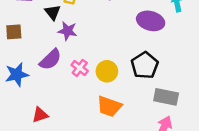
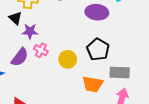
pink cross: (80, 68) -> (41, 50), moved
orange trapezoid: (109, 106) -> (93, 84), moved

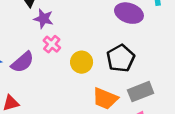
purple semicircle: (20, 57) -> (23, 62), moved
gray rectangle: (120, 72) -> (141, 92), turned -36

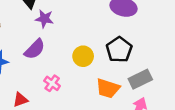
pink cross: (52, 44) -> (52, 83), moved
purple semicircle: (23, 62) -> (35, 49), moved

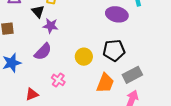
black pentagon: (119, 50) -> (114, 50), turned 30
orange trapezoid: (108, 88) -> (105, 83), turned -85

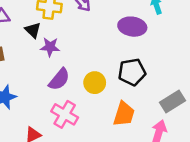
purple semicircle: (43, 52) -> (59, 79), moved
gray rectangle: (132, 75) -> (173, 102), moved
pink cross: (58, 80) -> (65, 114), size x1.5

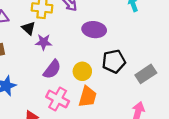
purple ellipse: (132, 27) -> (94, 30), moved
gray rectangle: (173, 102) -> (146, 74), moved
orange trapezoid: (124, 114) -> (88, 97), moved

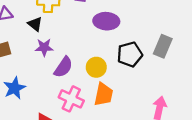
purple star: (44, 42) -> (44, 47), moved
gray rectangle: (146, 74) -> (163, 46), moved, turned -30

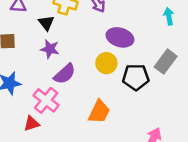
gray rectangle: (163, 46) -> (166, 62), moved
yellow circle: (96, 67) -> (106, 63), moved
pink cross: (71, 99) -> (46, 100), moved

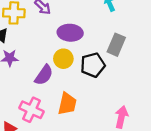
purple semicircle: (65, 74) -> (44, 75), moved
pink cross: (46, 100) -> (32, 110), moved

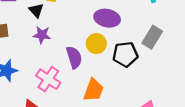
purple semicircle: (44, 75) -> (74, 57), turned -60
pink cross: (32, 110) -> (48, 79), moved

